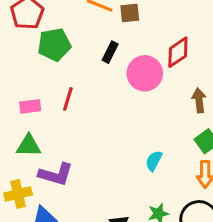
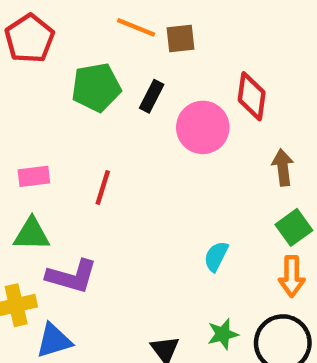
green pentagon: (54, 45) -> (96, 87), moved
red diamond: (178, 52) -> (252, 96), turned -48
red line: (68, 99) -> (103, 187), moved

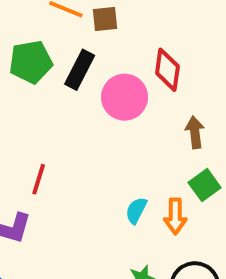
black rectangle: (152, 96) -> (80, 70), size x1.4
red line: (103, 187) -> (39, 179), moved
orange arrow: (292, 276) -> (175, 216), moved

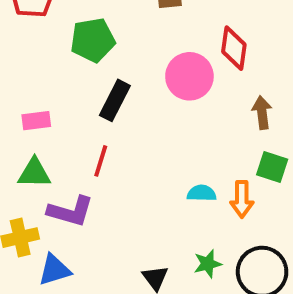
black rectangle: (80, 70) -> (115, 100), moved
green square: (205, 185) -> (272, 167), turned -36
cyan semicircle: (136, 210) -> (202, 193), turned 64

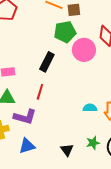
green pentagon: (93, 40) -> (65, 32), moved
blue triangle: (54, 270) -> (27, 146), moved

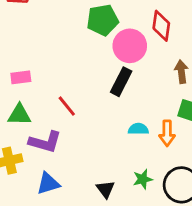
black rectangle: (47, 62) -> (121, 82), moved
red line: (40, 92) -> (67, 106), turned -56

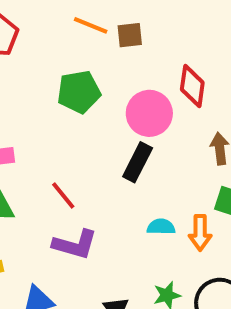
green pentagon: (103, 20) -> (79, 92), moved
purple L-shape: (45, 142) -> (75, 244), moved

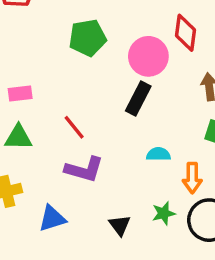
orange arrow: (200, 233) -> (192, 178), moved

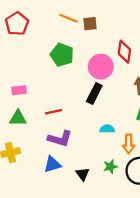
green pentagon: (88, 38) -> (62, 55), turned 30
red line: (74, 127) -> (53, 112), turned -63
blue triangle: (52, 218) -> (52, 164), moved

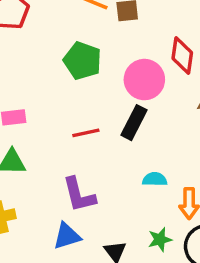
red line: (53, 112) -> (86, 133), moved
purple L-shape: (60, 139) -> (79, 195), turned 60

